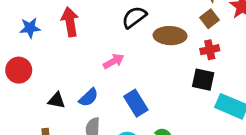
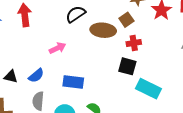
brown square: (209, 19) -> (126, 20), moved
blue rectangle: (136, 103) -> (73, 82), turned -54

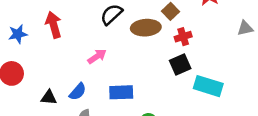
black square: (127, 66) -> (180, 64), turned -30

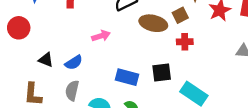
black square: (180, 64) -> (162, 73), moved
blue rectangle: (121, 92) -> (127, 77), moved

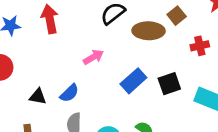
red cross: (185, 42) -> (200, 46), moved
blue rectangle: (127, 77) -> (133, 81), moved, turned -45

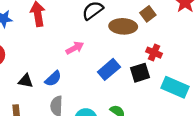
red cross: (200, 46) -> (154, 53), moved, turned 35

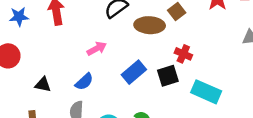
blue semicircle: (53, 79) -> (84, 82), moved

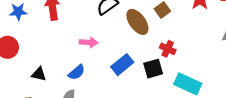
brown ellipse: (150, 25) -> (137, 22), turned 50
pink arrow: (97, 49) -> (89, 42), turned 30

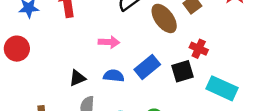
blue semicircle: (77, 72) -> (114, 76), moved, turned -132
black triangle: (39, 74) -> (77, 78), moved, turned -35

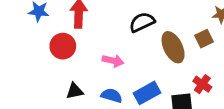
red circle: (17, 49) -> (63, 46), moved

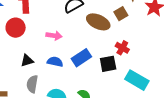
brown ellipse: (173, 47) -> (98, 22), turned -35

